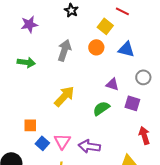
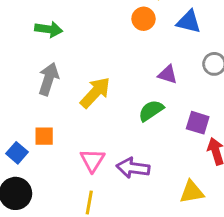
gray arrow: (64, 50) -> (49, 79), moved
green arrow: (26, 62) -> (49, 29), moved
purple square: (132, 103) -> (198, 123), moved
blue square: (42, 143) -> (17, 153), moved

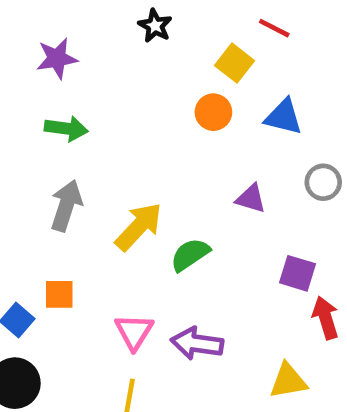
green semicircle: (151, 111) -> (190, 255), moved

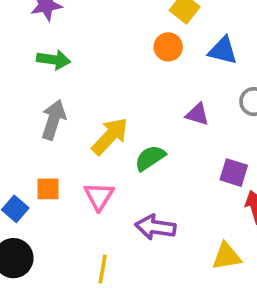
pink triangle: (134, 332) -> (99, 196), moved

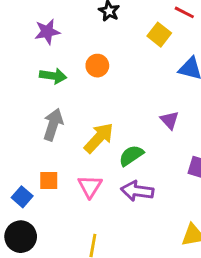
orange circle: (168, 47) -> (97, 66), moved
purple triangle: (197, 114) -> (170, 120), turned 30
purple arrow: (155, 227) -> (137, 191), moved

